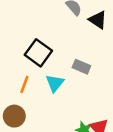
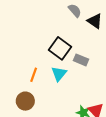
black square: (38, 53) -> (60, 48), moved

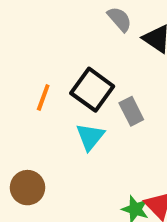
gray rectangle: (81, 60) -> (131, 111), turned 40
orange line: (34, 75) -> (43, 97), moved

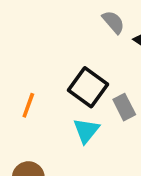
orange line: (43, 97) -> (28, 105), moved

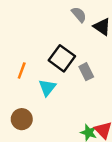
cyan triangle: (86, 131) -> (47, 88), moved

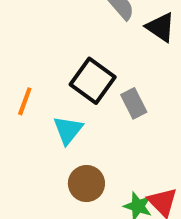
brown circle: (22, 119) -> (86, 184), moved

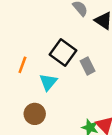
brown circle: (86, 184) -> (35, 114), moved

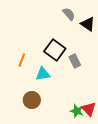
cyan triangle: (48, 82) -> (43, 74), turned 42

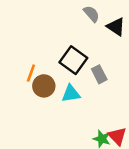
cyan triangle: (43, 74) -> (71, 94), moved
brown circle: (32, 100) -> (44, 86), moved

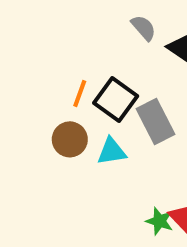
orange line: (31, 73) -> (80, 94), moved
gray rectangle: (99, 74) -> (155, 121), size x1.5

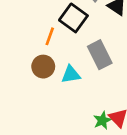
black square: (116, 100) -> (73, 18), moved
green star: (159, 221) -> (102, 120), turned 30

